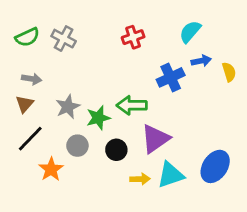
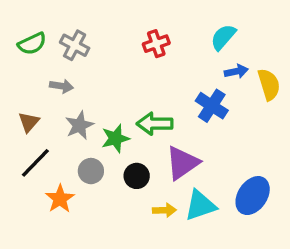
yellow semicircle: (229, 72) -> (269, 84), size x1.4
blue cross: (171, 77) -> (212, 106), moved, turned -32
gray arrow: (32, 79) -> (62, 86), moved

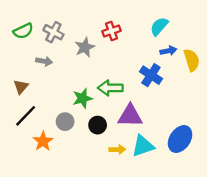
gray star: (79, 125) -> (85, 47), moved
purple triangle: (182, 163) -> (130, 116), turned 36

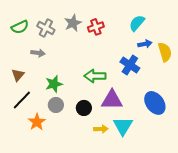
gray star: (85, 47) -> (73, 23), moved
green star: (82, 98) -> (54, 84), moved
blue ellipse: (180, 139) -> (155, 103), moved, turned -70
cyan triangle: (143, 146) -> (123, 126), turned -40

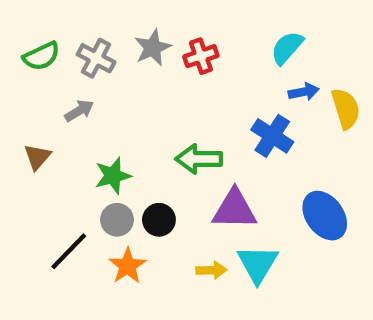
gray arrow: (38, 53) -> (79, 111), turned -40
black line: (22, 100) -> (69, 251), moved
black circle: (84, 108) -> (159, 220), moved
orange star: (37, 122) -> (127, 266), moved

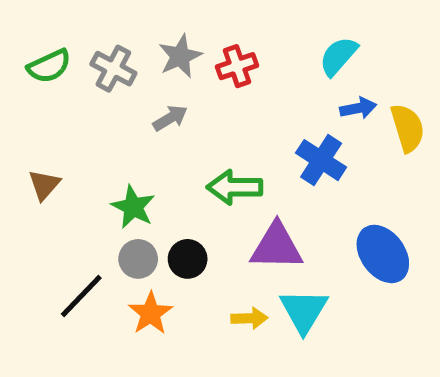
gray arrow: (79, 111) -> (170, 118), moved
green star: (113, 176) -> (133, 207), turned -30

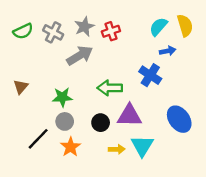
gray arrow: (170, 118) -> (80, 56), size x1.6
yellow semicircle: (408, 128) -> (185, 25), moved
green star: (133, 207) -> (62, 97), turned -30
black circle: (188, 259) -> (101, 123), moved

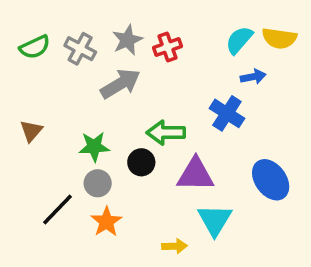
yellow semicircle: (185, 25) -> (279, 38), turned 115
black circle: (101, 123) -> (141, 162), moved
yellow arrow: (117, 149) -> (175, 246), moved

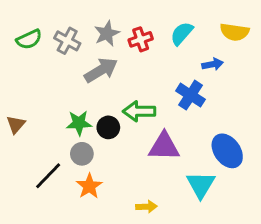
cyan semicircle: (239, 40) -> (182, 33), moved
brown triangle: (31, 131) -> (16, 124), moved
black circle: (141, 162) -> (108, 127), moved
cyan triangle: (215, 220) -> (201, 185), moved

